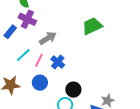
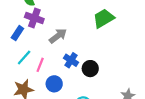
cyan line: (23, 55) -> (24, 58), moved
pink line: (39, 60) -> (40, 65), moved
black circle: (73, 90) -> (90, 69), moved

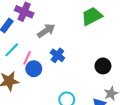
black circle: (90, 69) -> (103, 66), moved
blue circle: (54, 84) -> (34, 69), moved

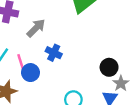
pink line: (27, 58) -> (21, 62), turned -32
black circle: (103, 66) -> (109, 67), moved

